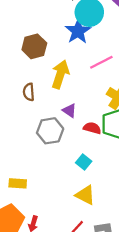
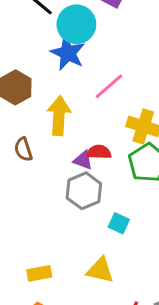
red semicircle: (92, 128) -> (99, 152), moved
gray hexagon: (50, 131) -> (84, 191), moved
yellow triangle: (85, 195) -> (100, 270), moved

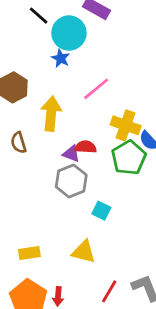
blue star: (68, 53) -> (61, 58), size x0.6

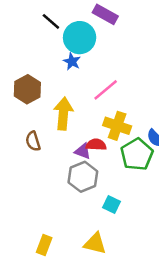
yellow cross: (126, 125) -> (117, 126), moved
yellow rectangle: (29, 253) -> (44, 245), turned -60

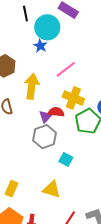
black line: (51, 21) -> (25, 14), turned 35
purple triangle: (83, 151) -> (45, 117), turned 48

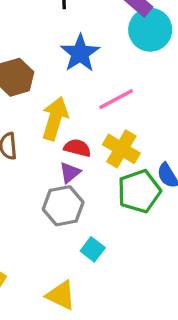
cyan circle: (47, 27) -> (150, 30), moved
blue star: (40, 46) -> (80, 53), size x1.6
red semicircle: (56, 112) -> (77, 148), moved

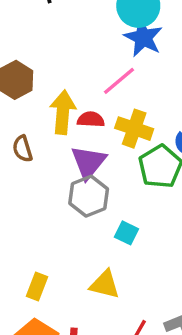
blue star: (80, 53) -> (143, 38), moved
red semicircle: (77, 148) -> (91, 119), moved
purple triangle: (70, 173) -> (88, 162), size x1.6

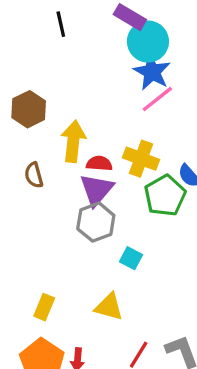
pink line: (119, 81) -> (157, 99), moved
red semicircle: (91, 119) -> (99, 164), moved

